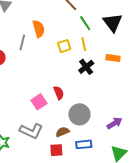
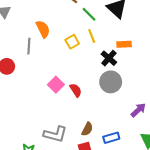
black cross: (86, 67) -> (109, 58), moved
pink square: (39, 102) -> (56, 85), moved
gray circle: (79, 114) -> (111, 82), moved
brown semicircle: (62, 132) -> (87, 129), turned 152

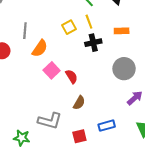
orange semicircle: (43, 29) -> (40, 48), moved, turned 60
black cross: (109, 58) -> (93, 43), moved, turned 35
gray circle: (111, 82) -> (124, 69), moved
brown semicircle: (87, 129) -> (79, 103), moved

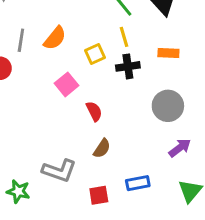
yellow square: (69, 27) -> (95, 54), moved
gray line: (25, 31) -> (21, 40), moved
orange semicircle: (40, 48) -> (55, 38), moved
pink square: (52, 70) -> (66, 84), moved

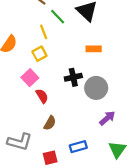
yellow line: (124, 37) -> (44, 32), moved
black cross: (128, 66) -> (73, 77), moved
pink square: (66, 84) -> (30, 78), moved

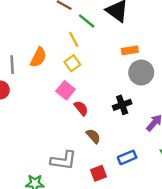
black cross: (73, 77) -> (122, 105), moved
gray circle: (96, 88) -> (141, 73), moved
brown semicircle: (50, 123) -> (93, 136), turned -64

